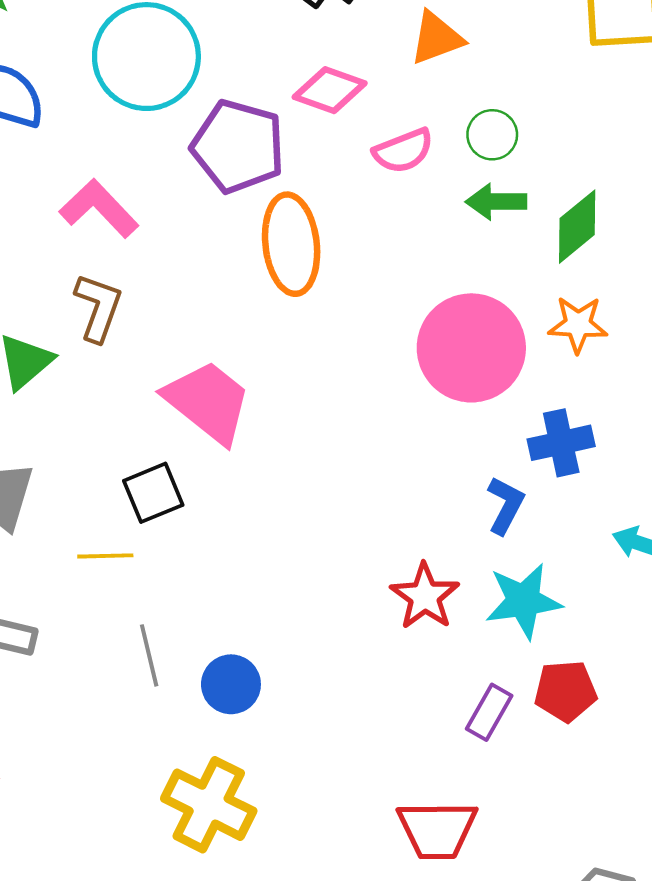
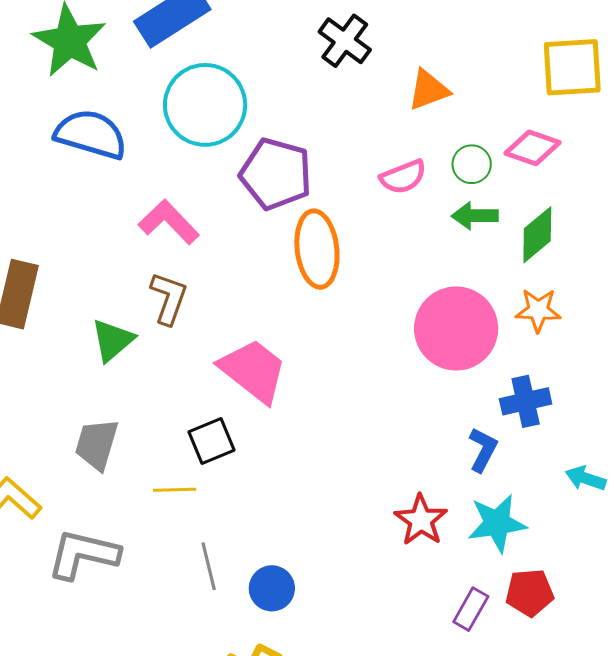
pink diamond: (330, 90) -> (532, 148), moved

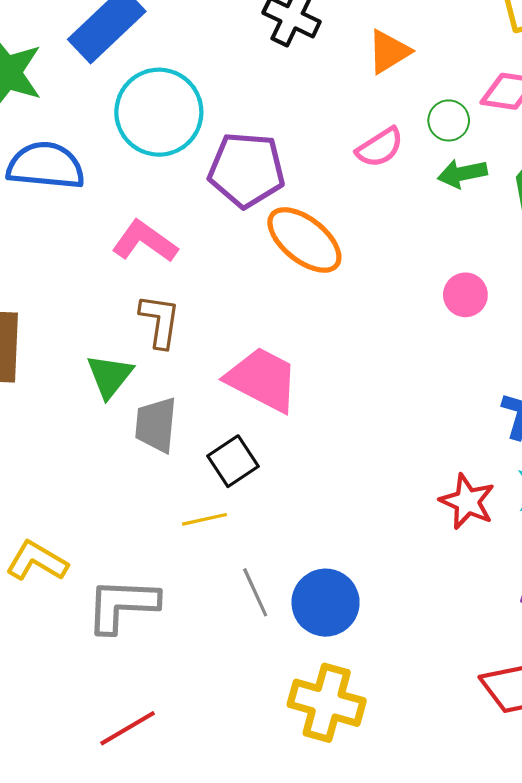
orange ellipse: (317, 249) -> (304, 240), turned -34
pink circle: (456, 329) -> (465, 295), size x0.5
gray trapezoid: (97, 444) -> (156, 425), moved
blue circle: (272, 588) -> (326, 603), size x1.4

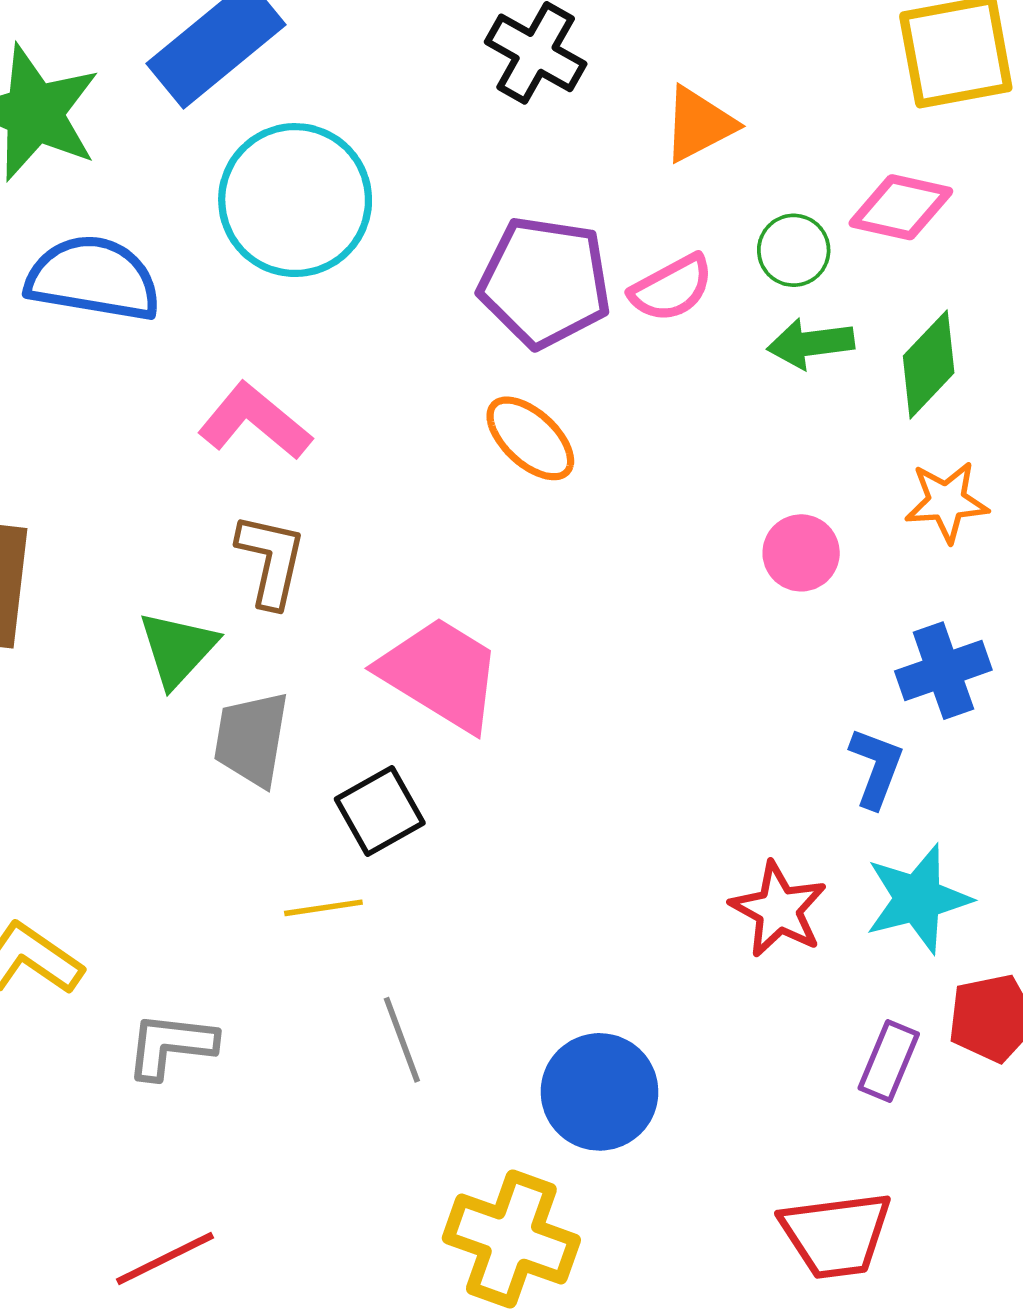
purple pentagon: (247, 170) -> (545, 282), moved
orange ellipse: (304, 240) -> (530, 438), size x0.7
blue circle: (326, 603) -> (600, 1092), moved
gray L-shape: (122, 605) -> (171, 1045), size x0.7

